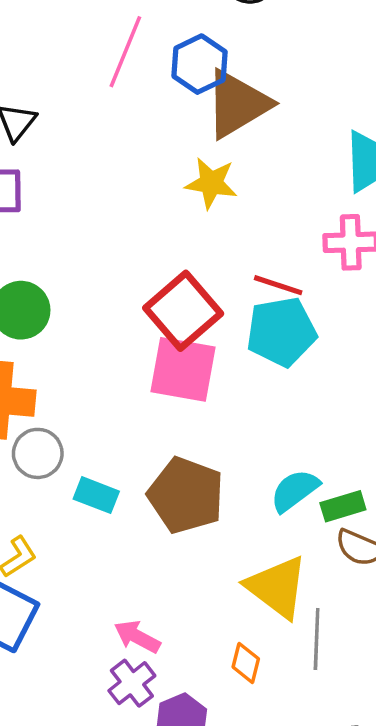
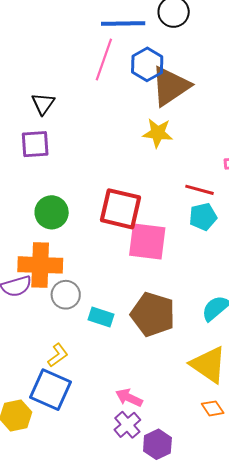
red square: (183, 311) -> (120, 209), moved, turned -33
cyan pentagon: (281, 332) -> (203, 217), size x0.7
orange diamond: (246, 663) -> (213, 408), moved, turned -45

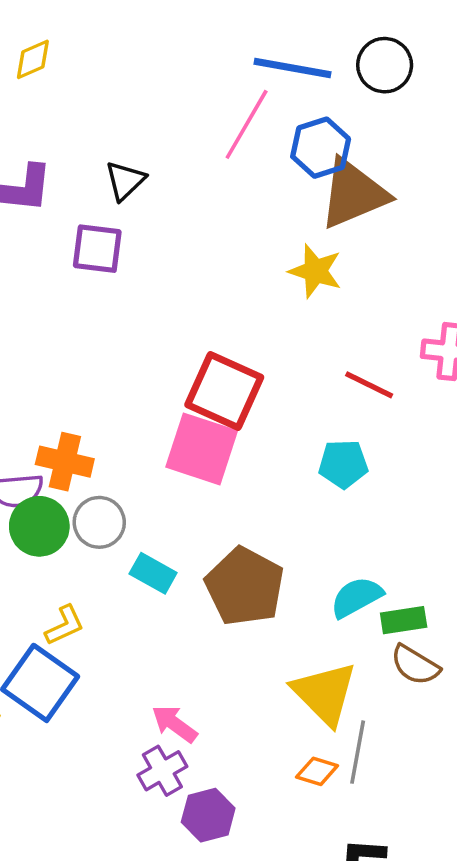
green circle: (52, 212) -> (39, 526), moved
cyan pentagon: (203, 217) -> (343, 464), moved
pink square: (147, 242) -> (202, 449), moved
orange cross: (40, 265) -> (65, 462), size x0.7
orange diamond: (213, 408) -> (317, 771), turned -50

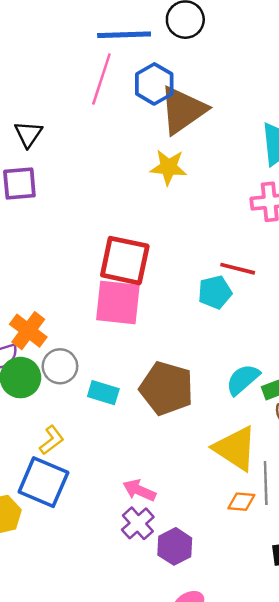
red line: (369, 385) -> (238, 269), moved
orange cross: (65, 462) -> (28, 331), turned 36

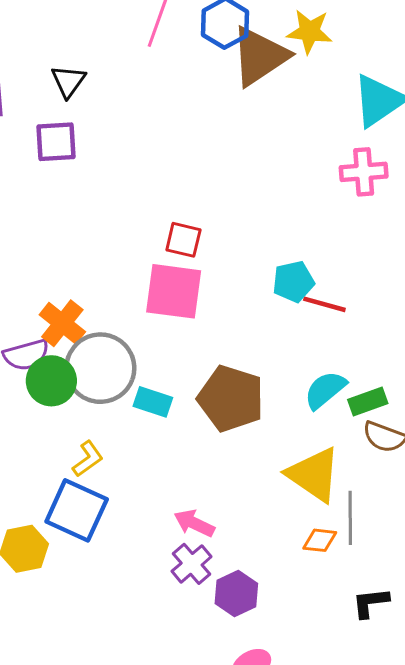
yellow star: (168, 167) -> (309, 32), moved
red square: (125, 261) -> (183, 240), size x0.6
red line: (238, 269) -> (324, 304), moved
gray circle: (60, 366) -> (100, 368), size x1.6

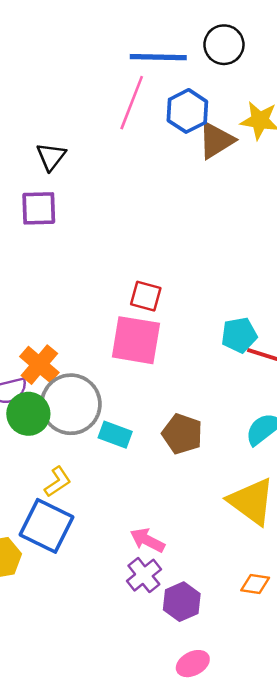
brown triangle: (259, 56) -> (216, 140), size x0.7
brown pentagon: (231, 398) -> (182, 434), size x0.7
orange diamond: (320, 540) -> (255, 584), moved

